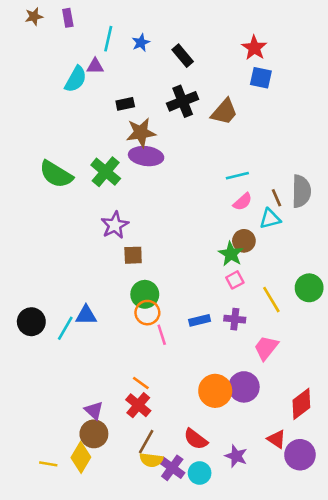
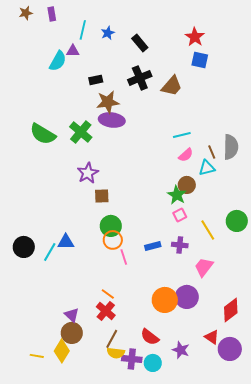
purple cross: (172, 468) -> (132, 359), turned -30

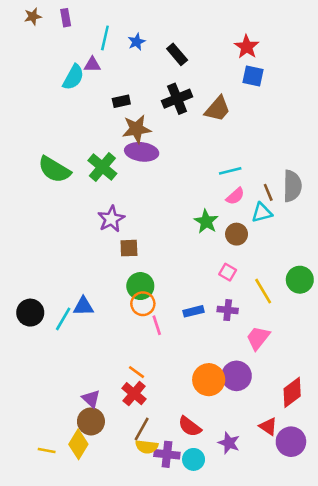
green star: (177, 195) -> (206, 221), moved
pink square: (180, 215) -> (228, 272), turned -32

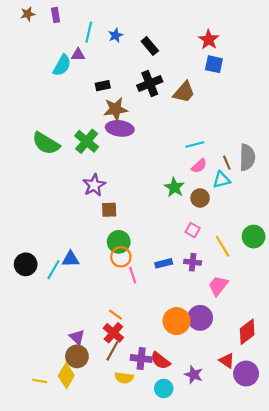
brown line: (142, 429) -> (112, 351), moved
purple cross: (167, 454) -> (141, 359), moved

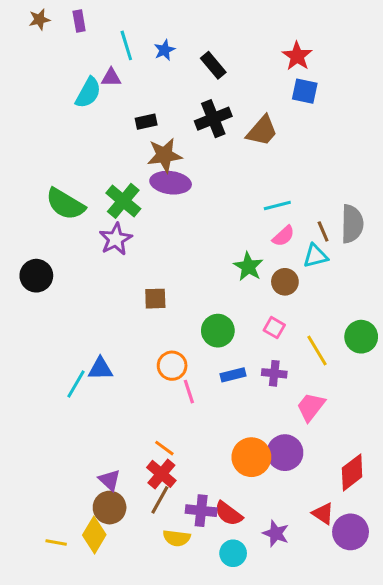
cyan line: (89, 32) -> (126, 45), turned -30
purple star: (94, 185) -> (116, 239), moved
green circle: (119, 242) -> (218, 331), moved
black circle: (26, 264) -> (36, 276), moved

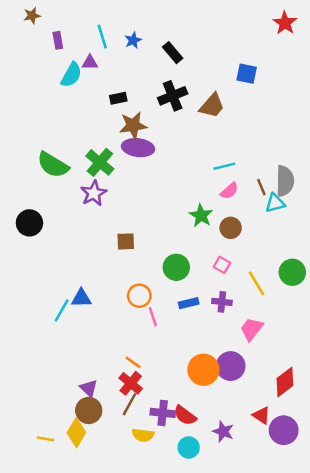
purple rectangle: (79, 21) -> (58, 40), moved
red star: (297, 56) -> (285, 23), moved
cyan triangle: (315, 256) -> (275, 203), moved

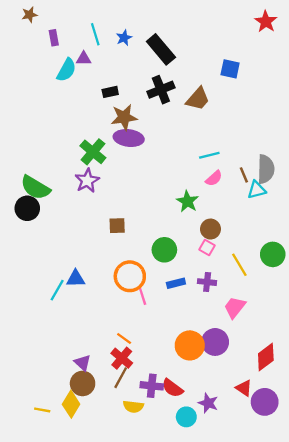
black rectangle: (173, 53) -> (161, 49), size x1.5
green semicircle: (53, 165) -> (35, 188), moved
brown circle: (231, 228) -> (210, 229), moved
orange circle: (139, 296) -> (130, 276), size x1.4
cyan circle: (189, 447) -> (186, 417), moved

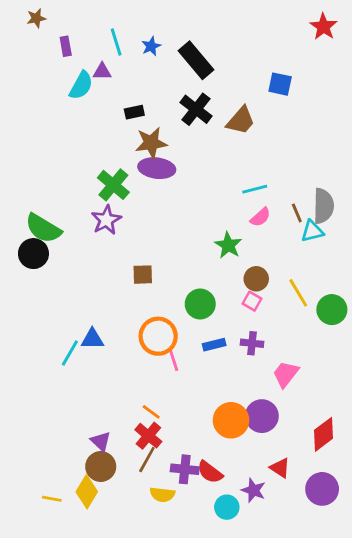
black cross: (161, 90) -> (196, 109), turned -30
yellow line: (239, 265) -> (298, 293), moved
red triangle: (244, 388) -> (280, 468), moved

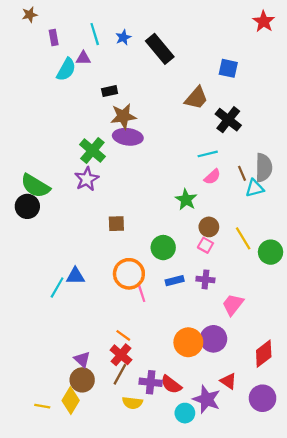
black cross: (196, 109) -> (228, 120), moved
purple star: (253, 490) -> (207, 399), size x1.4

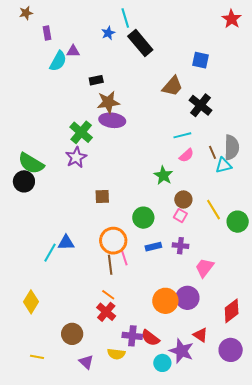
cyan line: (95, 34) -> (125, 18), moved
purple triangle: (82, 359) -> (86, 362), moved
brown line: (120, 374) -> (110, 265), moved, turned -36
yellow diamond: (71, 400) -> (31, 302), moved

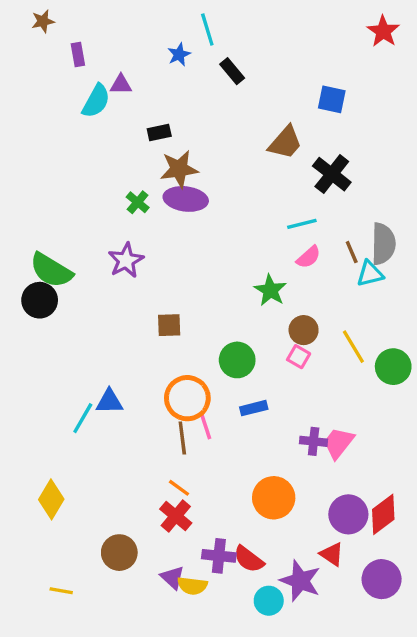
black rectangle: (140, 43) -> (232, 71), size x0.6
green cross: (81, 132) -> (138, 202), moved, size x0.6
purple cross: (180, 246) -> (314, 441), moved
purple circle: (187, 298) -> (348, 514), moved
purple triangle: (86, 362) -> (172, 577), moved

